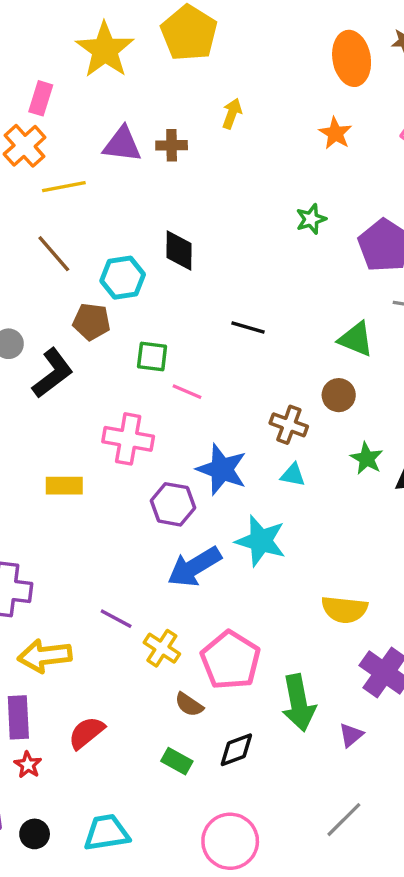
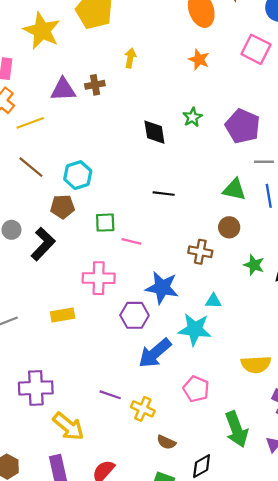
black diamond: (179, 250) -> (154, 132), moved
cyan triangle: (293, 475) -> (213, 301), moved
yellow arrow: (45, 656) -> (68, 426), turned -124
pink pentagon: (230, 660) -> (196, 389), moved, size x0.7

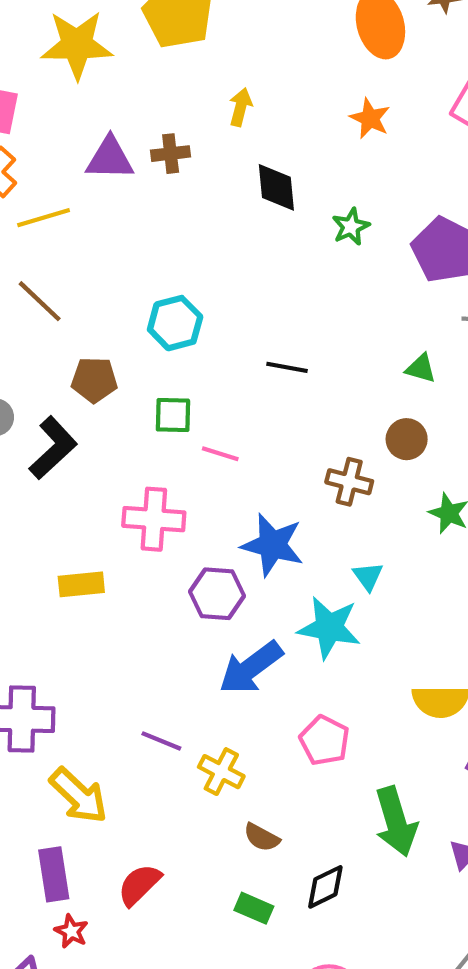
yellow star: (42, 31) -> (77, 45), turned -30
black diamond: (154, 132) -> (276, 187), moved
cyan hexagon: (78, 175) -> (175, 323), moved
green triangle: (234, 190) -> (421, 368), size x0.7
cyan triangle: (213, 301) -> (368, 576), turned 49

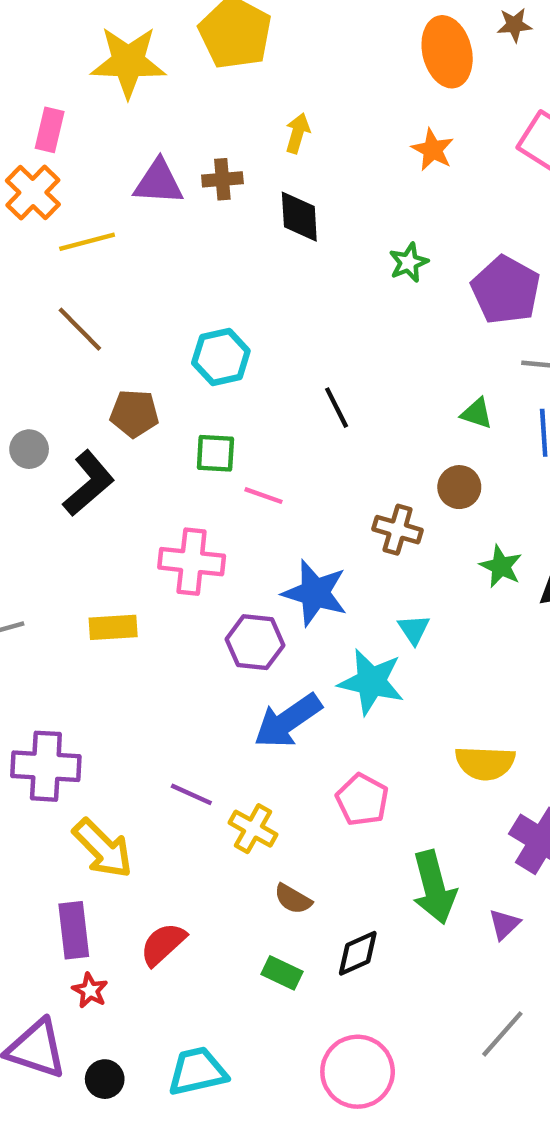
black diamond: (276, 187) -> (299, 217), moved
black line: (287, 367) -> (337, 408), turned 51

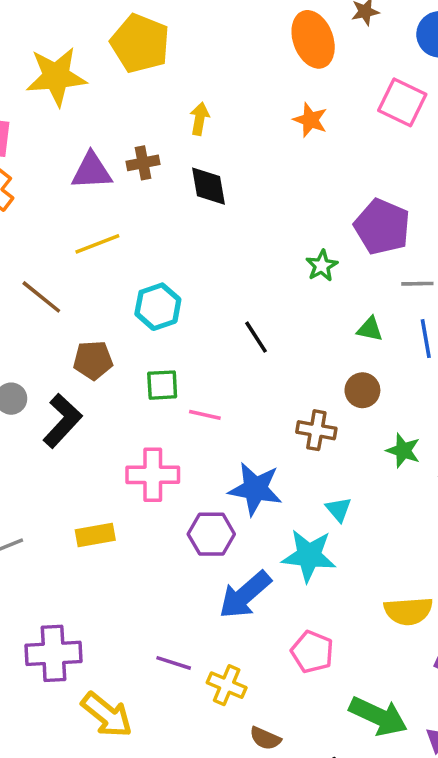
yellow line: (87, 242) -> (97, 244), moved
green star: (409, 262) -> (322, 266), moved
green arrow: (434, 887) -> (378, 716), turned -44

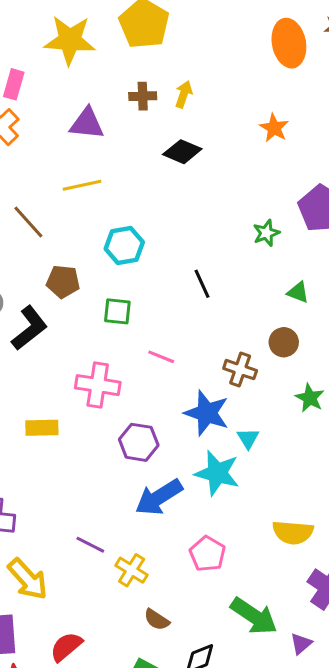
orange star: (310, 120) -> (274, 128), moved
brown cross: (143, 163) -> (143, 96), moved
black diamond: (209, 186) -> (182, 152), turned -66
pink line: (205, 415) -> (161, 357), moved
blue star: (255, 489) -> (207, 413), moved

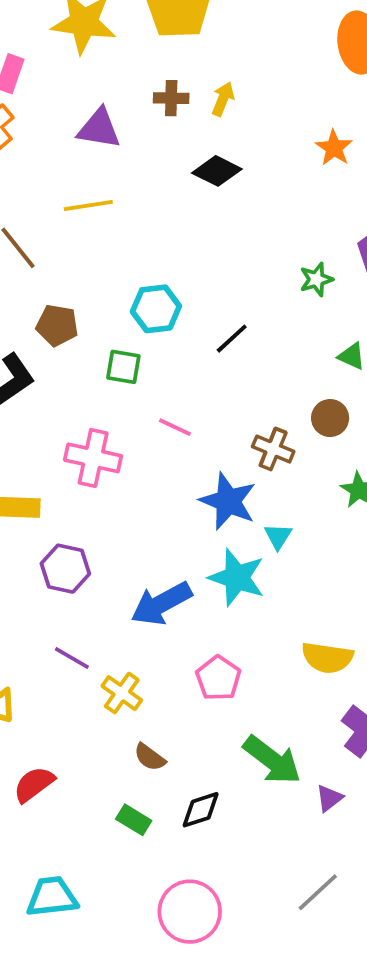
cyan hexagon: (124, 246) -> (156, 309), moved
black line: (202, 284) -> (232, 339), turned 68
purple hexagon: (139, 442) -> (65, 569), moved

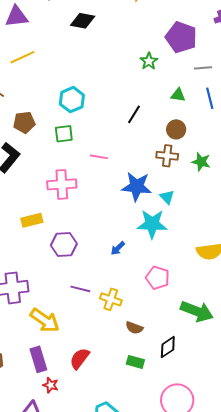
black line: (232, 339) -> (134, 114), moved
brown cross: (273, 449) -> (167, 156), moved
blue arrow: (161, 604) -> (118, 248), size x0.5

